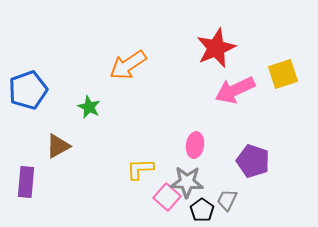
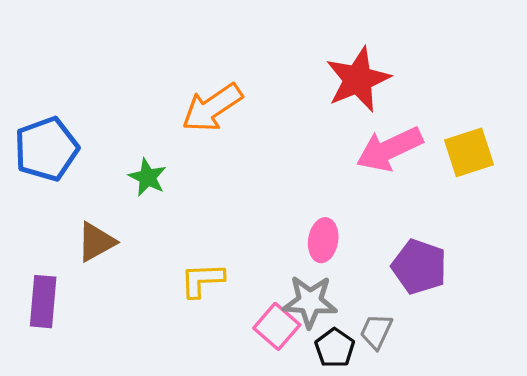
yellow square: (283, 74) -> (469, 152), moved
yellow L-shape: (140, 169) -> (202, 280), moved

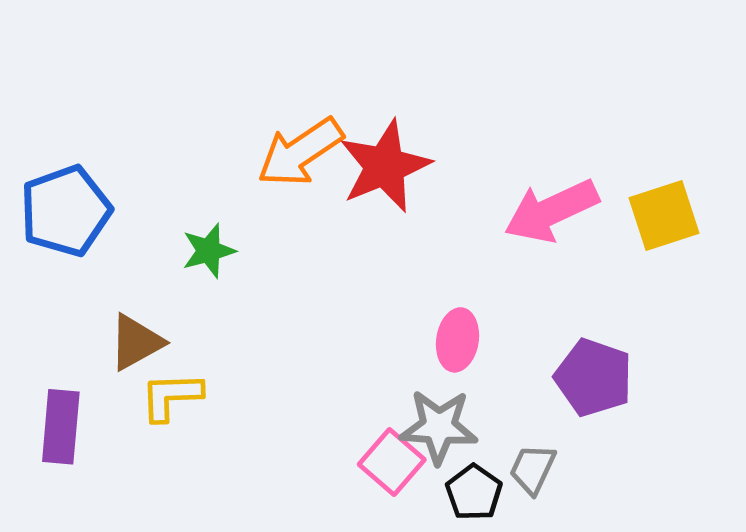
red star: (358, 79) -> (385, 166), moved
green star: (147, 177) -> (209, 251), turned 30
yellow L-shape: (202, 280) -> (171, 396), moved

